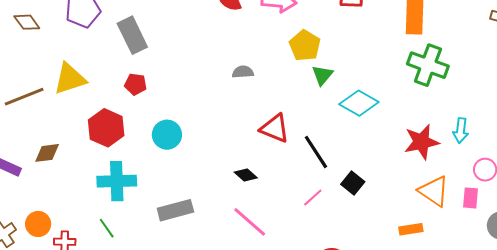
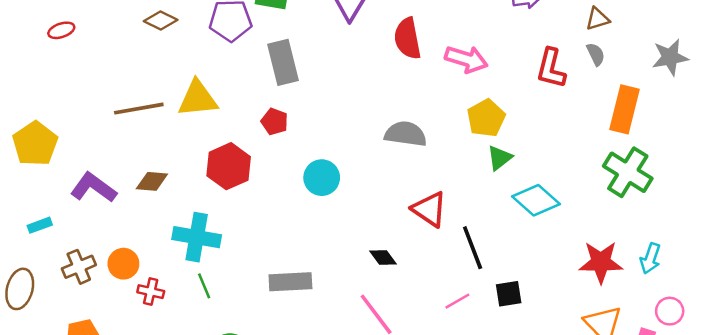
brown diamond: (27, 22) -> (161, 20), turned -40
gray semicircle: (243, 72) -> (406, 134), size x1.6
cyan circle: (167, 135) -> (322, 178), moved
cyan cross: (117, 181) -> (197, 237), moved
black square: (353, 183) -> (509, 294), turned 30

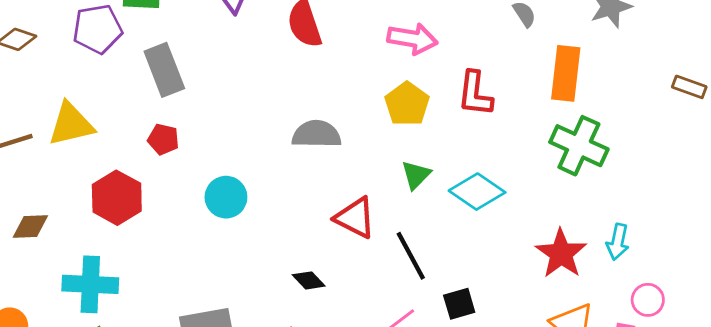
pink arrow: (466, 59) -> (412, 39), moved
red L-shape: (551, 68) -> (475, 94), moved
green triangle: (500, 158) -> (416, 175), moved
red star: (601, 262) -> (561, 254), turned -30

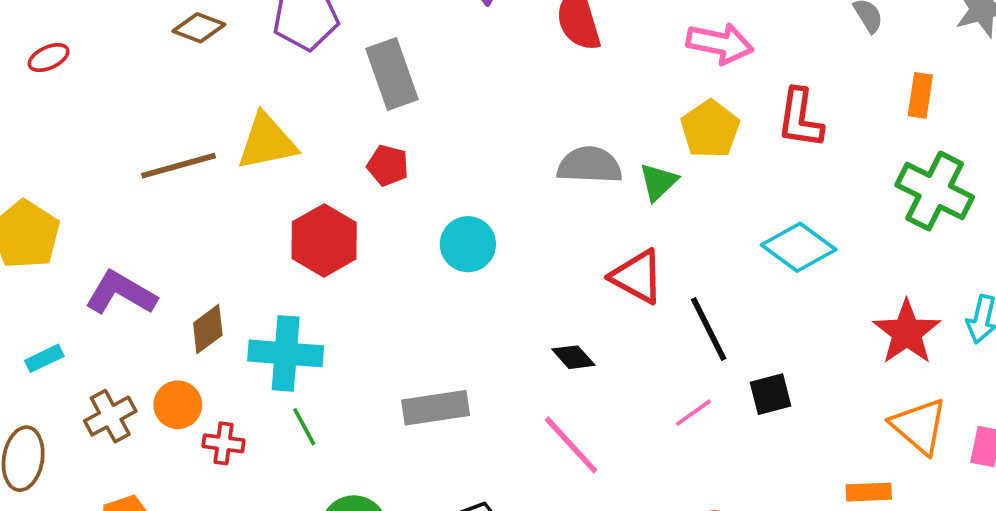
orange rectangle: (566, 73) -> (920, 95), size x0.6
green triangle: (416, 175) -> (658, 182), moved
brown diamond: (30, 227) -> (208, 329), moved, turned -36

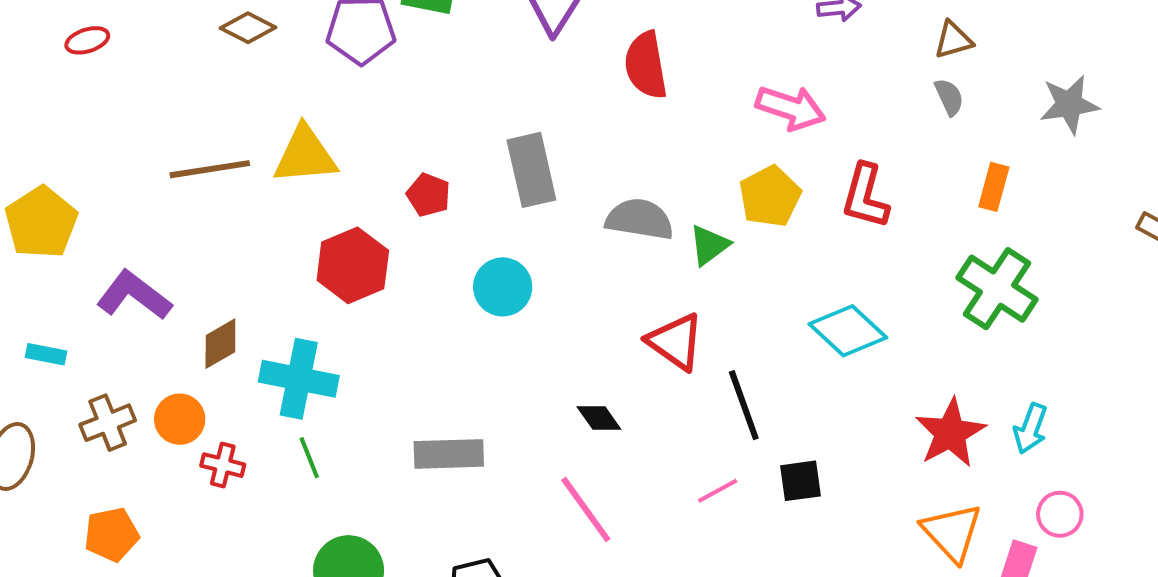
gray rectangle: (392, 74) -> (531, 170), moved
cyan rectangle: (44, 358) -> (46, 354), turned 30

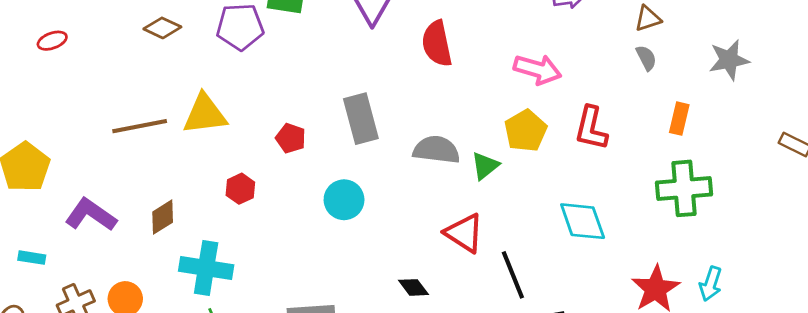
red hexagon: (353, 265) -> (240, 189), size x0.6
green cross: (997, 289) -> (684, 188), turned -36
cyan diamond: (848, 331) -> (583, 221), turned 30
brown diamond: (220, 344) -> (163, 217), moved

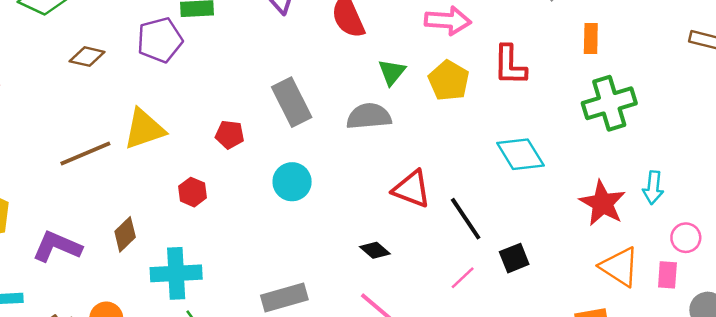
green triangle: (485, 166) -> (392, 72), moved

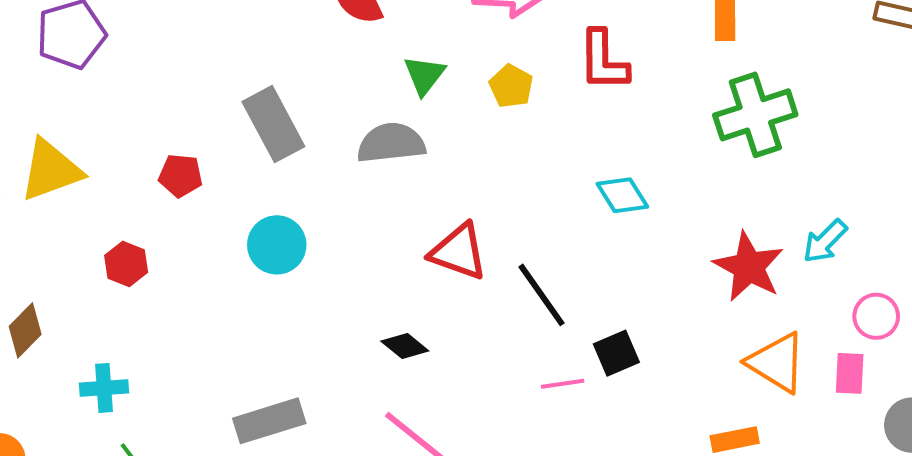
yellow pentagon: (449, 81) -> (511, 86), size x0.7
cyan diamond: (520, 154) -> (622, 195), size x0.7
cyan arrow: (653, 188) -> (825, 241), turned 40
cyan cross: (176, 273) -> (104, 388), size x0.6
pink line: (463, 278) -> (563, 384), moved, turned 36

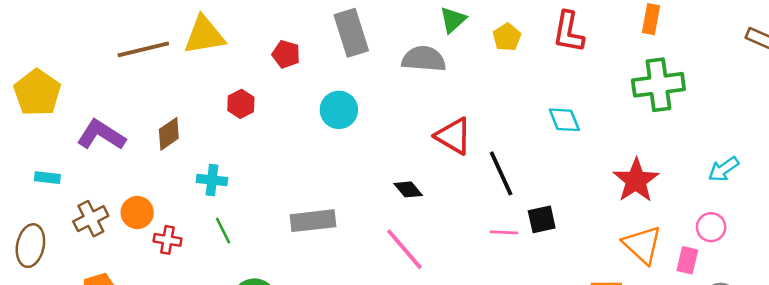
cyan arrow: (825, 241) -> (724, 169), moved

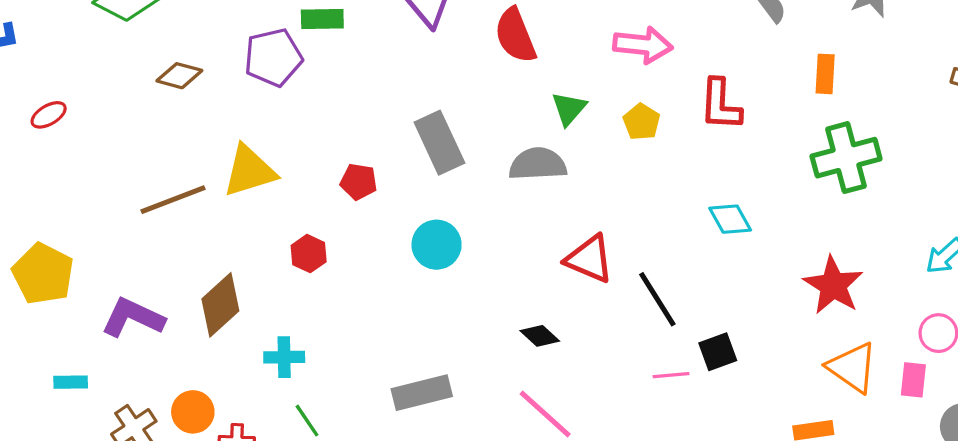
brown diamond: (169, 134) -> (220, 305), size x1.4

